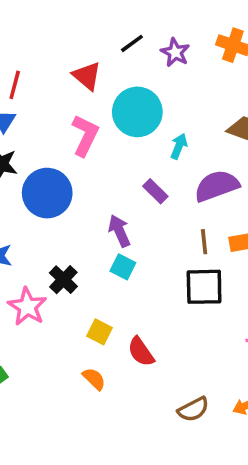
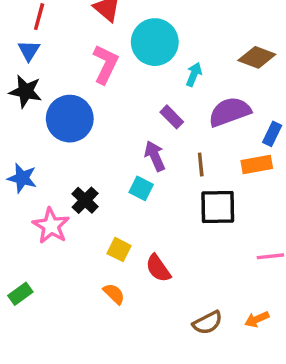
purple arrow: (119, 231) -> (155, 156), moved
brown line: (204, 242) -> (201, 165), moved

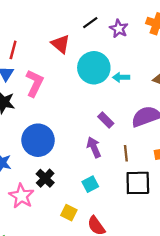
pink L-shape: (105, 64) -> (34, 83), moved
cyan arrow: (194, 74) -> (121, 77), moved, turned -112
blue circle: (70, 119) -> (38, 140), moved
cyan square: (141, 188) -> (90, 184), moved, turned 35

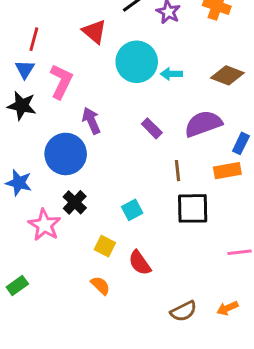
purple arrow: (94, 147) -> (91, 121), moved

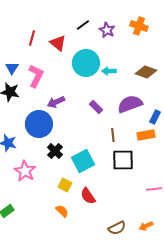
red line: (34, 39) -> (32, 38), moved
purple arrow: (91, 121) -> (56, 102), turned -90
black cross: (75, 202) -> (55, 151), moved
cyan square: (132, 210) -> (83, 161), size x1.6

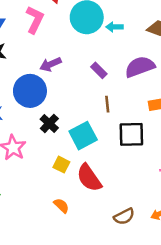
pink L-shape: (36, 76) -> (35, 20), moved
brown line: (113, 135) -> (107, 104), moved
red semicircle: (88, 196) -> (89, 178), size x1.4
orange semicircle: (62, 211) -> (61, 206), moved

